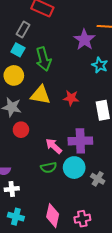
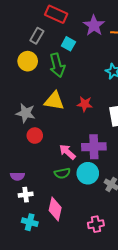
purple star: (84, 40) -> (94, 25), moved
cyan square: (18, 50) -> (68, 44), moved
yellow circle: (14, 75) -> (28, 61), moved
pink diamond: (53, 216) -> (55, 209), moved

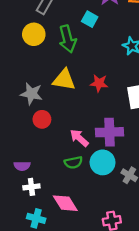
cyan square: (68, 44) -> (90, 19), moved
pink diamond: (55, 209) -> (65, 203), turned -45

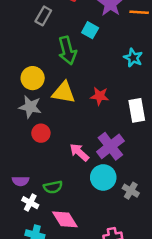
yellow circle: (34, 34) -> (33, 78), moved
purple cross: (110, 132) -> (110, 146), turned -36
green semicircle: (73, 162) -> (53, 187), moved
white cross: (31, 187) -> (30, 203), turned 35

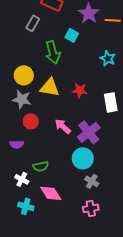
pink arrow: (79, 152) -> (63, 126), moved
purple semicircle: (21, 181) -> (17, 144), moved
gray cross: (131, 191) -> (92, 181), moved

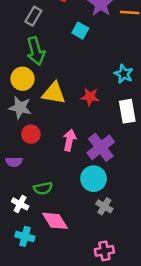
green arrow: (53, 52) -> (36, 51), moved
cyan star: (108, 58) -> (124, 74), moved
pink arrow: (63, 126) -> (69, 140), turned 60
pink cross: (91, 208) -> (104, 251), moved

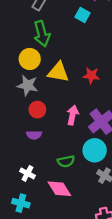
purple semicircle: (14, 162) -> (34, 135), moved
green semicircle: (43, 188) -> (66, 161), moved
cyan cross: (25, 236) -> (21, 203), moved

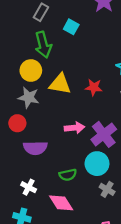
cyan square: (82, 15) -> (71, 27), moved
red circle: (37, 110) -> (17, 123), moved
pink arrow: (73, 115) -> (75, 128), turned 72
purple semicircle: (34, 135) -> (35, 148), size x1.5

